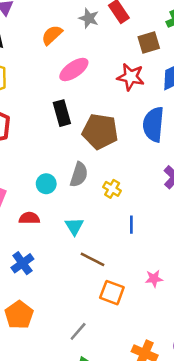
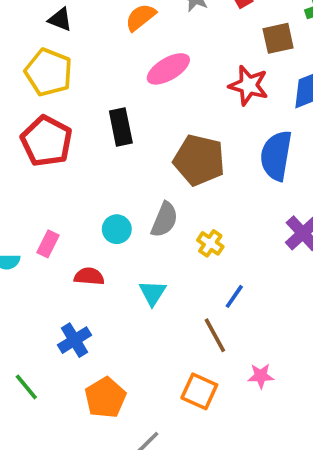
black rectangle: (62, 113) -> (121, 127), moved
blue line: (131, 225) -> (234, 296), turned 30
brown line: (93, 259) -> (215, 335), moved, turned 30
orange pentagon: (19, 315) -> (105, 398), moved

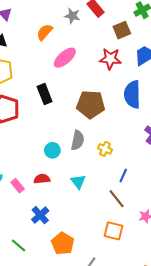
pink rectangle: (48, 244) -> (18, 186), moved, turned -56

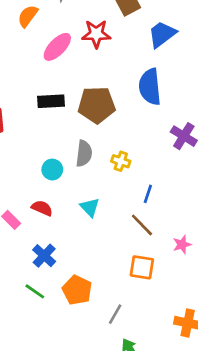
red star: (110, 59) -> (96, 34), moved
black rectangle: (45, 94) -> (51, 101), moved, turned -66
red semicircle: (42, 179) -> (42, 208), turned 35
green line: (18, 245) -> (35, 291), moved

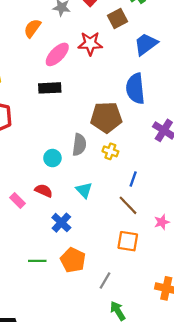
black rectangle: (51, 101) -> (50, 88), moved
brown pentagon: (97, 105) -> (106, 117), moved
blue cross: (44, 256) -> (61, 223), moved
green line: (35, 291) -> (37, 261), turned -36

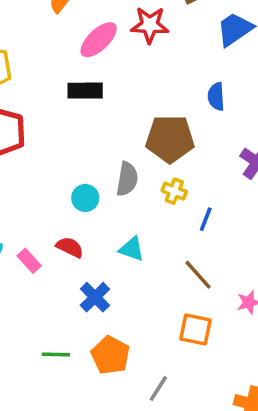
blue semicircle: (135, 89) -> (216, 97), size x0.6
blue line: (133, 179) -> (206, 219), moved
cyan triangle: (84, 190) -> (132, 249), turned -30

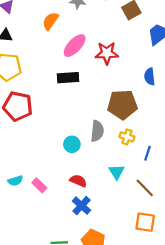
red star: (150, 25) -> (107, 53), moved
red semicircle: (70, 247) -> (78, 181), moved
cyan triangle: (132, 249) -> (116, 172), moved, turned 42

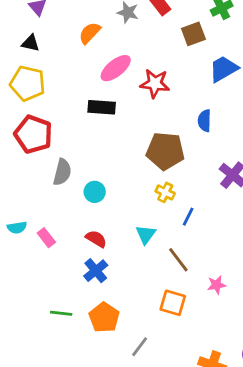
gray semicircle: (97, 131) -> (62, 172), moved

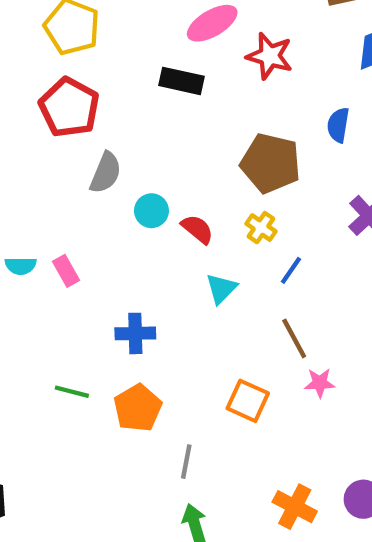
cyan semicircle: (17, 227) -> (21, 266), moved
red semicircle: (96, 239) -> (197, 229), moved
brown line: (178, 260) -> (294, 338), moved
blue cross: (96, 271) -> (135, 333), turned 30
gray line: (140, 347) -> (186, 462), turned -35

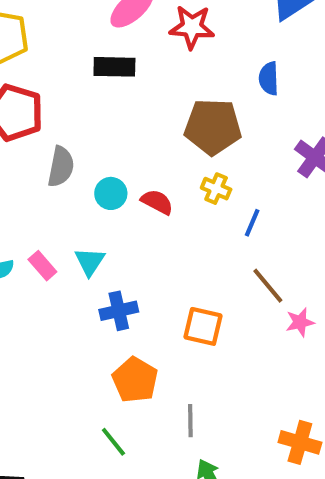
cyan triangle: (221, 289) -> (90, 262), moved
green line: (72, 392) -> (113, 442), moved, turned 48
orange square: (248, 401) -> (203, 326), moved

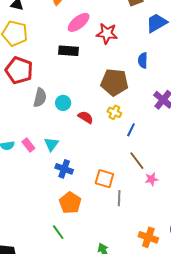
cyan circle: (111, 193) -> (63, 103), moved
blue cross: (119, 311) -> (64, 169), turned 30
gray line: (190, 421) -> (119, 198), moved

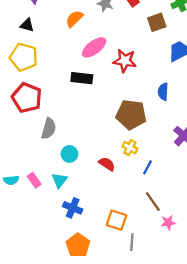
cyan circle: (63, 103) -> (69, 154), moved
red semicircle: (86, 117) -> (107, 164), moved

